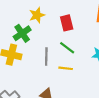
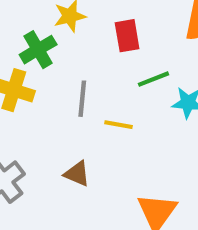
green line: (67, 48) -> (153, 79), moved, turned -63

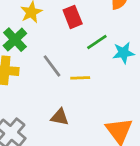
gray line: (82, 99) -> (52, 66), turned -30

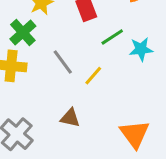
yellow line: (80, 78) -> (93, 76), turned -48

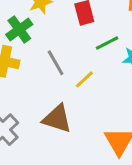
brown triangle: (70, 118) -> (57, 119), size x1.5

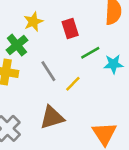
brown triangle: (57, 119) -> (52, 117), turned -32

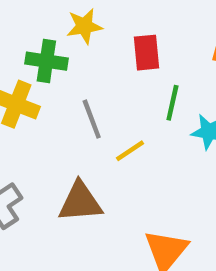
green cross: (17, 45) -> (46, 61), turned 35
green line: (90, 53) -> (172, 103), turned -60

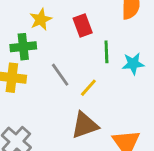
brown triangle: (80, 202) -> (85, 125), moved

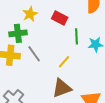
red rectangle: (83, 26) -> (60, 18), turned -42
gray line: (60, 75) -> (34, 54), moved

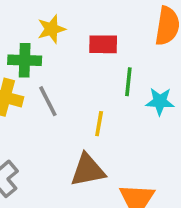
red rectangle: (60, 18) -> (103, 44), turned -35
yellow line: (64, 62) -> (99, 124), turned -40

